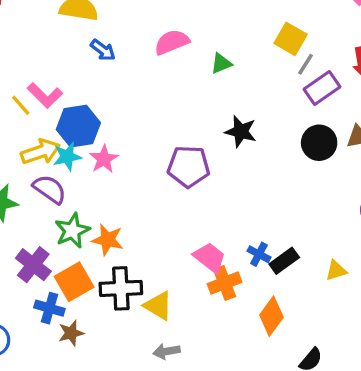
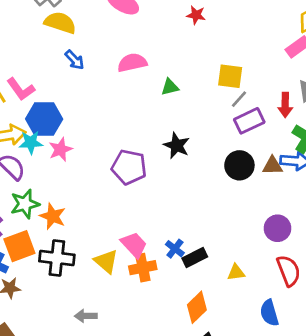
yellow square: (291, 39) -> (230, 76), turned -32
yellow triangle: (158, 306) -> (106, 261), moved
orange diamond: (271, 316) -> (197, 307), moved

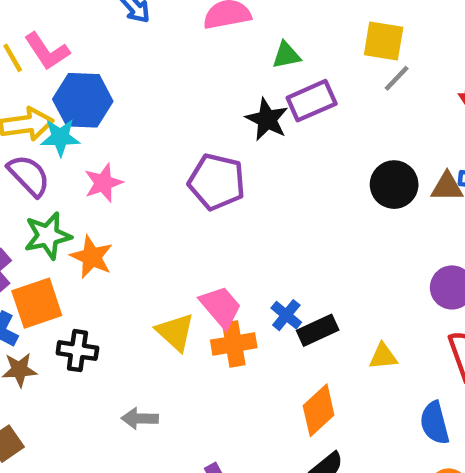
purple rectangle: (249, 121) -> (312, 101), moved
black star: (177, 145) -> (267, 119), moved
pink star: (60, 149) -> (103, 183), moved
black cross: (57, 258) -> (77, 351), moved, size x0.7

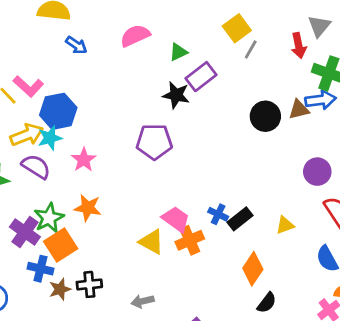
yellow square: (384, 41) -> (237, 28), turned -32
green star: (48, 236) -> (49, 218), moved
black cross: (77, 351) -> (89, 284), moved

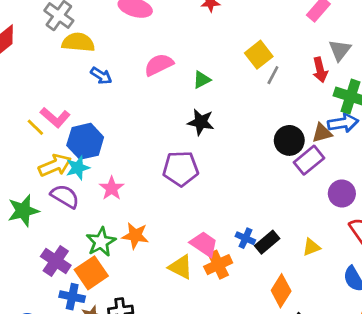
purple rectangle: (201, 77) -> (309, 160), moved
orange star: (88, 208) -> (135, 236), moved
green star: (49, 218) -> (101, 242), moved

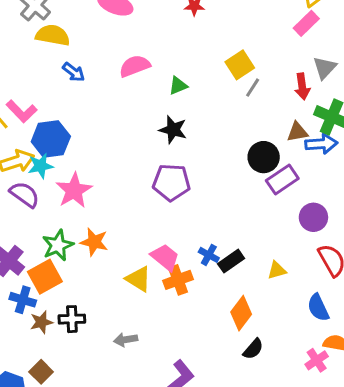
brown triangle: (322, 133) -> (297, 132), moved
purple pentagon: (181, 169) -> (171, 182), moved
pink star: (112, 188) -> (74, 190), size x1.4

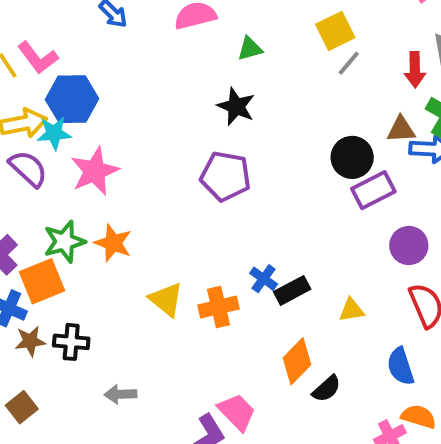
pink trapezoid: (165, 257) -> (237, 412), moved
gray arrow: (126, 340) -> (121, 394), moved
black semicircle: (253, 349) -> (327, 389), moved

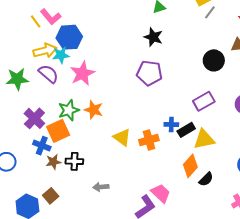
purple rectangle: (373, 190) -> (204, 101), moved
blue cross: (264, 279) -> (171, 125), turned -32
yellow triangle: (351, 310) -> (204, 139), moved, size x1.6

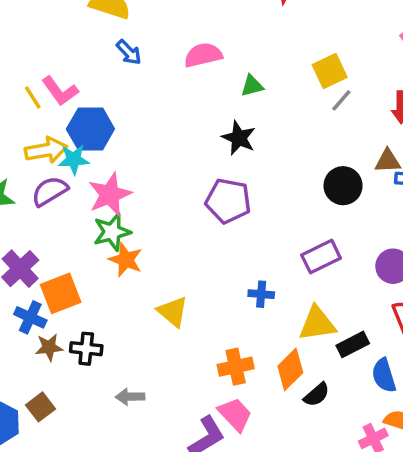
purple semicircle: (48, 74) -> (50, 191), turned -75
green star: (69, 110) -> (112, 232), moved
black rectangle: (186, 130) -> (353, 344), moved
orange cross: (149, 140) -> (236, 367), moved

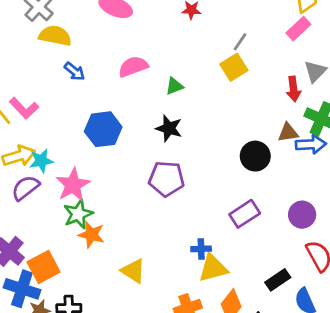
gray line: (341, 100) -> (240, 42), moved
blue hexagon: (90, 129) -> (103, 129), moved
blue cross: (30, 317) -> (22, 289), size x1.4
yellow triangle: (317, 324) -> (213, 268), moved

